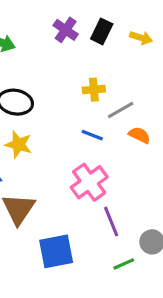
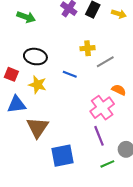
blue line: (92, 135) -> (70, 74), moved
orange semicircle: (139, 135) -> (119, 90), moved
pink cross: (89, 182) -> (102, 108), moved

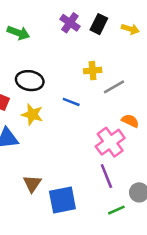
brown triangle: (37, 127) -> (32, 184), moved, size x0.7

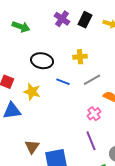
black ellipse: (30, 81) -> (42, 61), moved
gray line: (114, 87) -> (92, 80), moved
pink cross: (110, 142) -> (94, 114), size x0.6

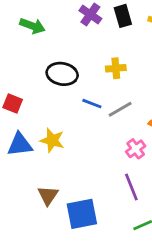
black rectangle: (85, 20) -> (123, 16), turned -42
gray line: (92, 80) -> (120, 109), moved
yellow star: (32, 92) -> (52, 140), moved

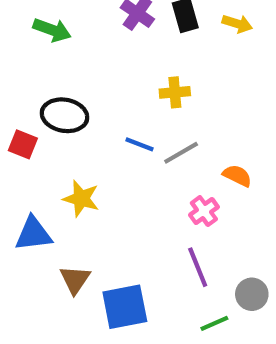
black ellipse: (62, 74) -> (65, 115), moved
blue triangle: (20, 145) -> (33, 234), moved

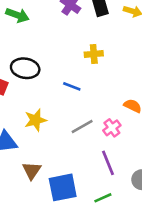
gray line: (181, 153) -> (82, 127), moved
yellow star: (81, 199) -> (35, 120), turned -30
green line: (214, 323) -> (103, 198), moved

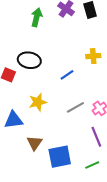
green arrow: (17, 15) -> (37, 17), moved, turned -96
yellow cross: (94, 54) -> (93, 56), moved
blue line: (72, 86) -> (67, 75), turned -56

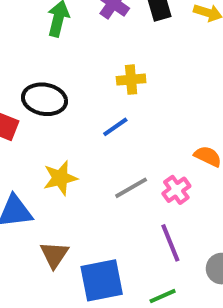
yellow cross: (93, 56) -> (131, 80), moved

